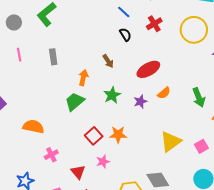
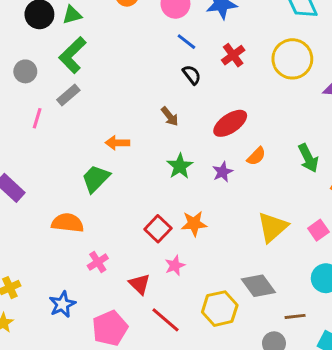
pink line: (19, 55) -> (37, 118), turned 32
gray rectangle: (53, 57) -> (68, 95), moved, turned 63
orange arrow: (83, 78) -> (117, 143), moved, turned -98
green trapezoid: (75, 102) -> (96, 179), moved

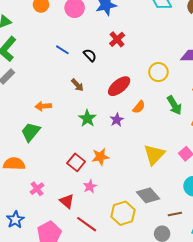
blue line: (186, 42) -> (62, 50), moved
yellow circle: (292, 59) -> (158, 72), moved, size x0.7

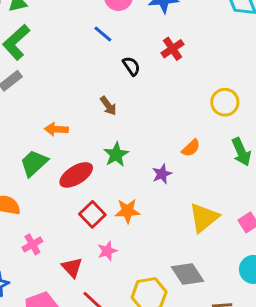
blue line: (62, 50) -> (103, 34), moved
red ellipse: (119, 86) -> (76, 175), moved
purple star: (117, 120) -> (162, 174), moved

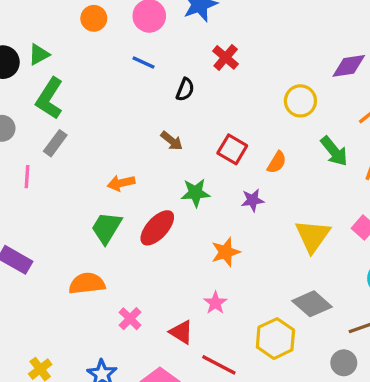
black semicircle: (131, 66) -> (185, 90), turned 72
green star: (116, 155) -> (195, 193), turned -30
purple star: (162, 174) -> (253, 200), turned 30
red square: (92, 214) -> (232, 149), moved

